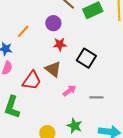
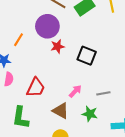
purple circle: (53, 23) -> (47, 26), size x1.5
brown triangle: (53, 69) -> (61, 111), moved
green star: (75, 126) -> (90, 114), moved

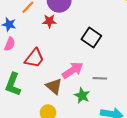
red star: (58, 46) -> (49, 21), moved
pink arrow: (75, 91) -> (73, 70), size x1.5

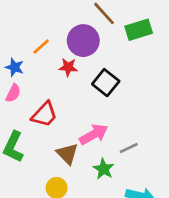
black square: (91, 38) -> (106, 83), moved
gray line: (100, 78) -> (129, 148), turned -32

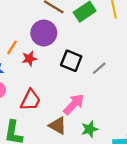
red star: (68, 67) -> (29, 59), moved
gray line: (129, 148) -> (99, 68), moved
green star: (104, 169) -> (90, 129), turned -30

